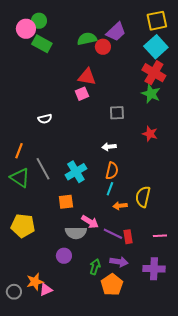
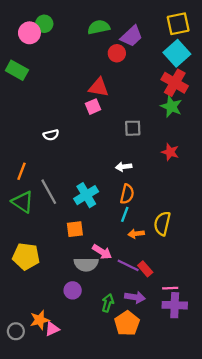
green semicircle: (87, 39) -> (99, 27), moved
green rectangle: (42, 44) -> (17, 70), moved
pink line: (160, 236) -> (170, 288), moved
red rectangle: (128, 237) -> (145, 269), turned -32

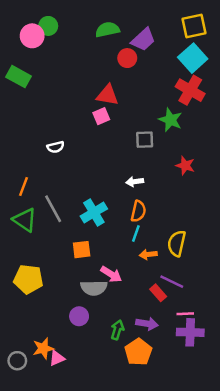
green star: (171, 107) -> (170, 120), moved
purple line: (128, 265) -> (172, 282), moved

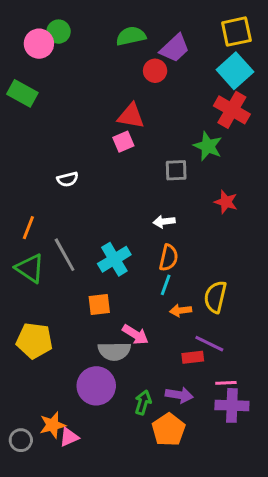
red rectangle: (158, 293) -> (193, 357), turned -56
purple circle: (79, 316) -> (96, 386), size x1.6

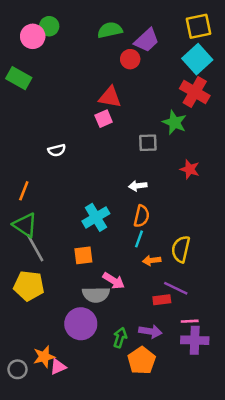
gray line: (65, 255) -> (35, 248), moved

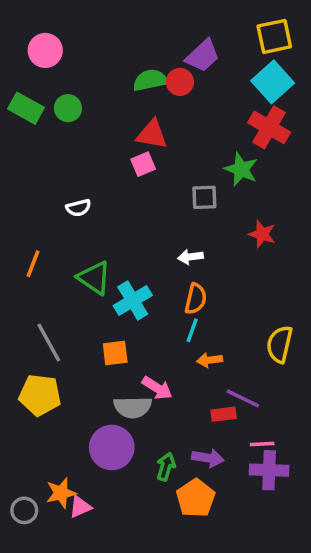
green circle: (49, 26) -> (68, 108), moved
green semicircle: (110, 30) -> (150, 80), moved
green triangle: (25, 225) -> (94, 278), moved
yellow semicircle: (181, 249) -> (280, 344), moved

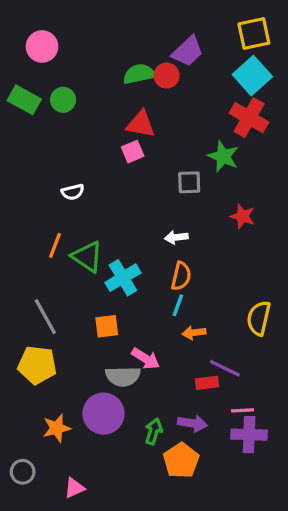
orange line: (33, 264) -> (55, 245), moved
orange star: (61, 493) -> (57, 428), moved
pink triangle: (80, 507) -> (74, 488), moved

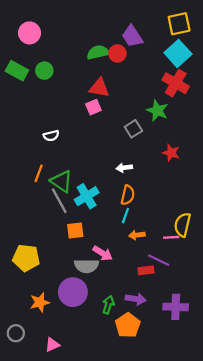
purple trapezoid: (188, 51) -> (132, 36), turned 100
gray square: (189, 182) -> (133, 129), turned -30
gray line: (45, 317) -> (59, 201), moved
pink line: (243, 410) -> (171, 237), moved

